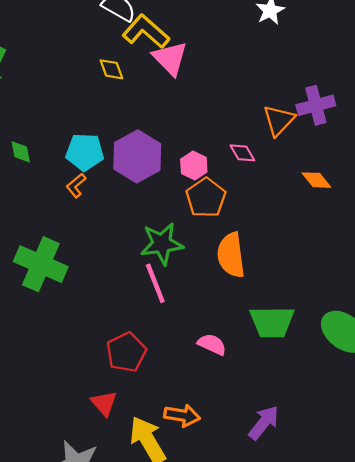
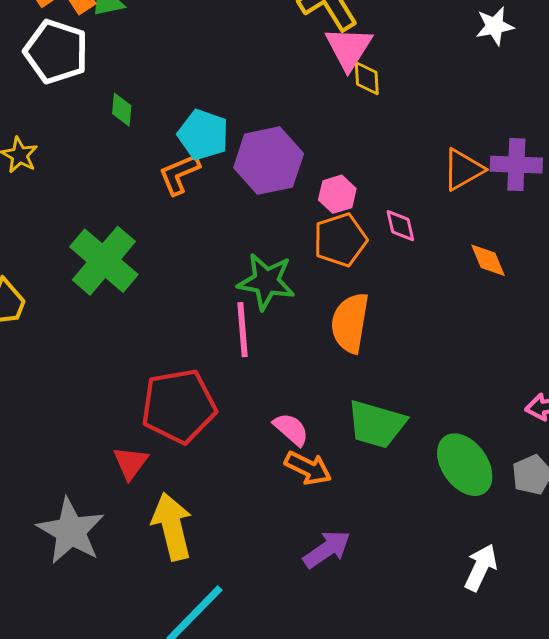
yellow diamond: (111, 69) -> (367, 78), moved
pink diamond: (242, 153) -> (400, 226), moved
orange L-shape: (76, 185) -> (179, 174), size x1.4
red pentagon: (126, 352) -> (179, 406), size x1.4
orange arrow: (182, 415) -> (308, 468), moved

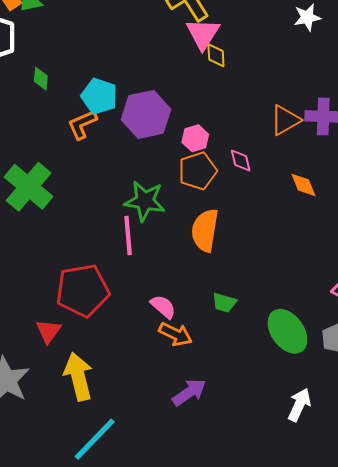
green trapezoid: (376, 424) -> (224, 303), size x0.6

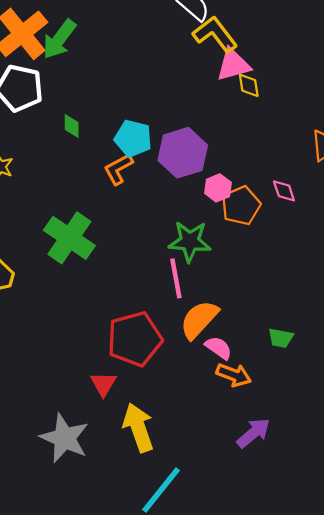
pink triangle: (203, 34) -> (233, 65), turned 48
pink hexagon: (195, 138) -> (218, 188), moved
orange semicircle: (205, 230) -> (199, 320), moved, turned 39

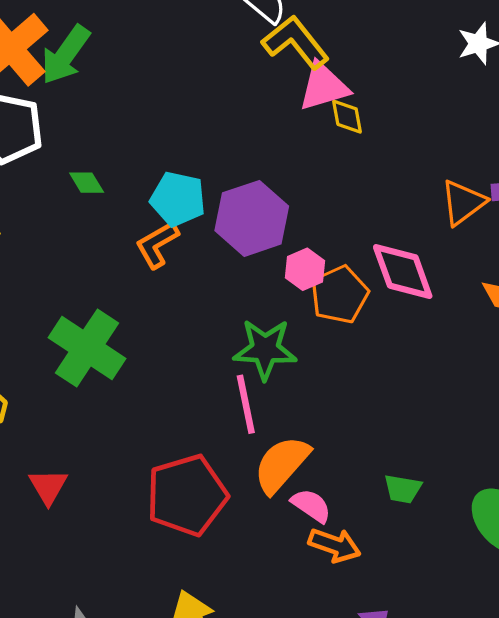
green diamond: (72, 126) -> (87, 183), turned -30
pink diamond: (284, 191) -> (403, 271), size x1.8
red triangle: (103, 384) -> (48, 486), moved

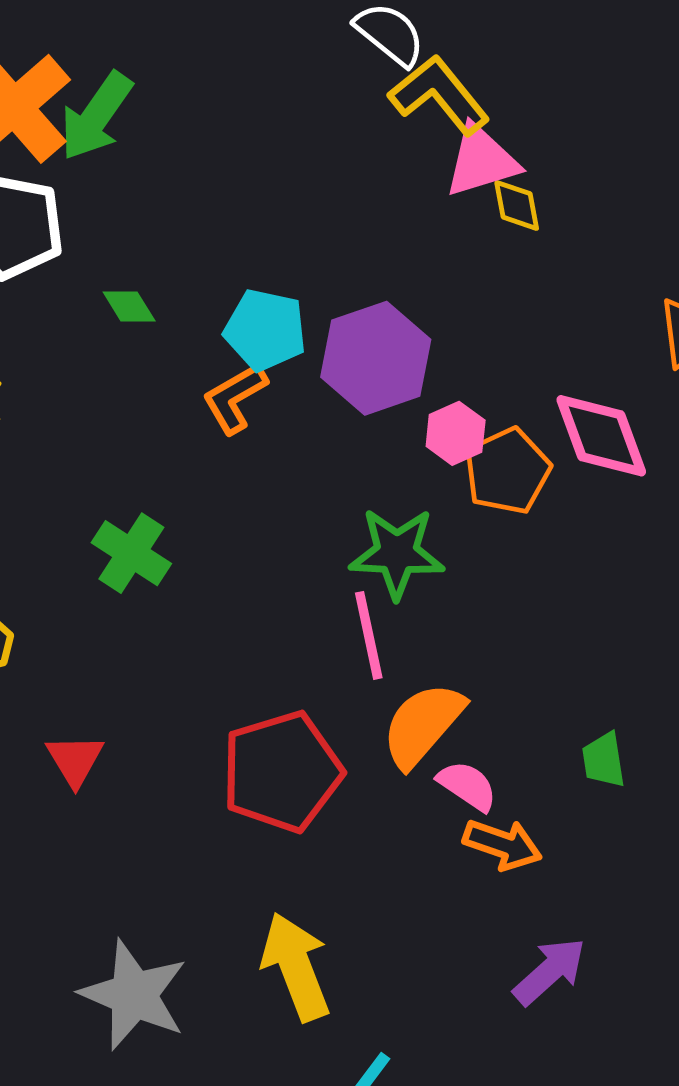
green cross: (87, 348) -> (131, 553), size x0.7
green trapezoid: (403, 489) -> (604, 760), turned 72

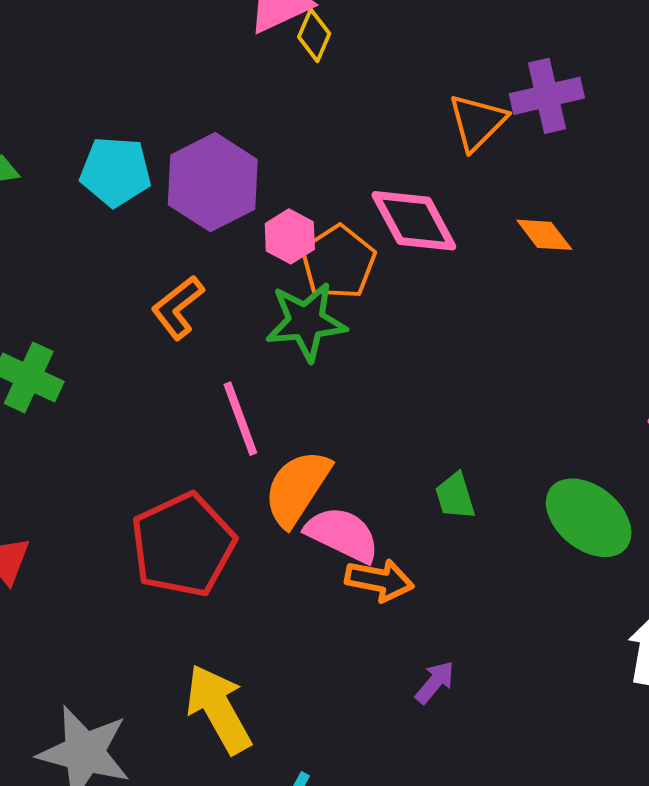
yellow diamond: (517, 205) -> (314, 35), turned 42
orange L-shape: (235, 398) -> (178, 307), moved
green star: (397, 553) -> (306, 322), moved
pink semicircle: (467, 786) -> (342, 534), size x1.4
purple arrow: (550, 971) -> (435, 682), size x0.7

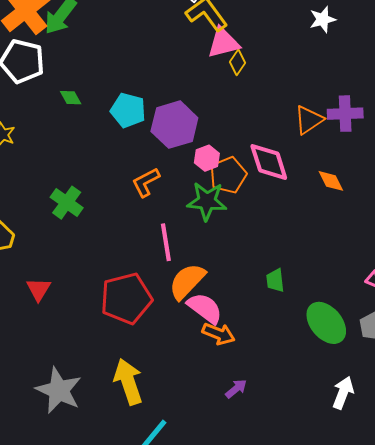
green trapezoid: (455, 496) -> (275, 280), moved

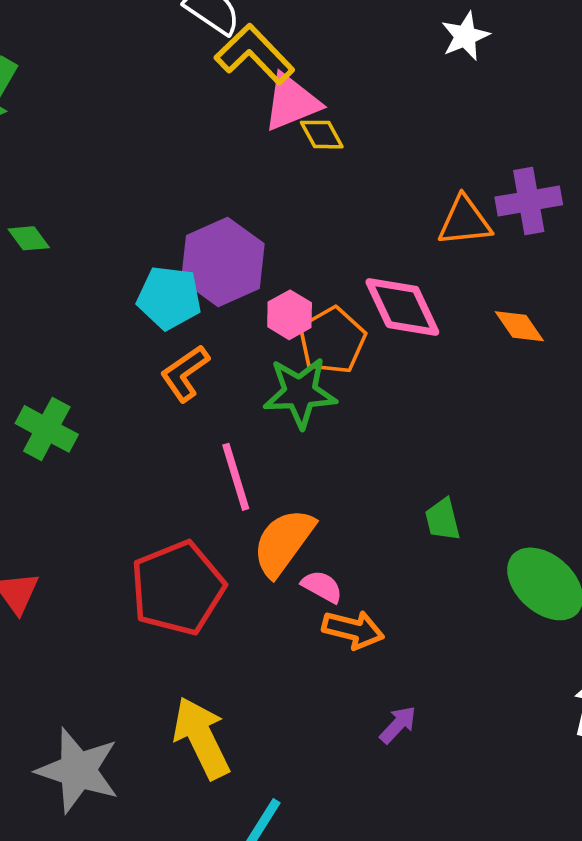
yellow diamond: (237, 62) -> (322, 135), turned -55
cyan pentagon: (128, 110) -> (169, 298), moved
orange triangle: (309, 120) -> (465, 221), turned 36
pink semicircle: (205, 308) -> (322, 587), size x0.6

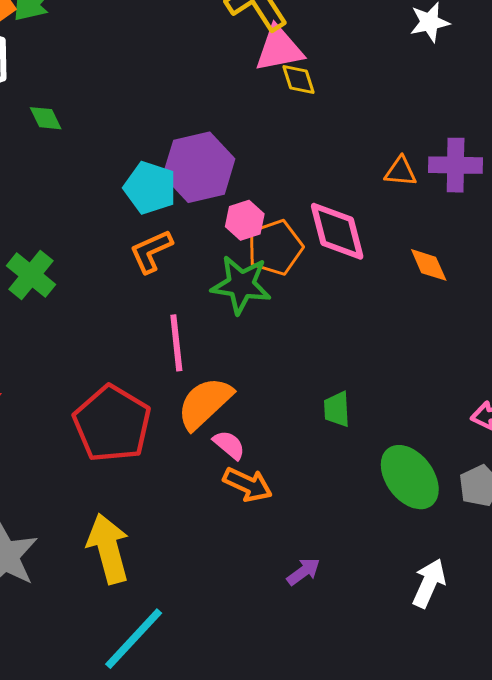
orange triangle: (465, 221) -> (401, 171), size x0.7
red pentagon: (178, 588) -> (112, 424), turned -30
purple arrow: (398, 725) -> (303, 572), moved

